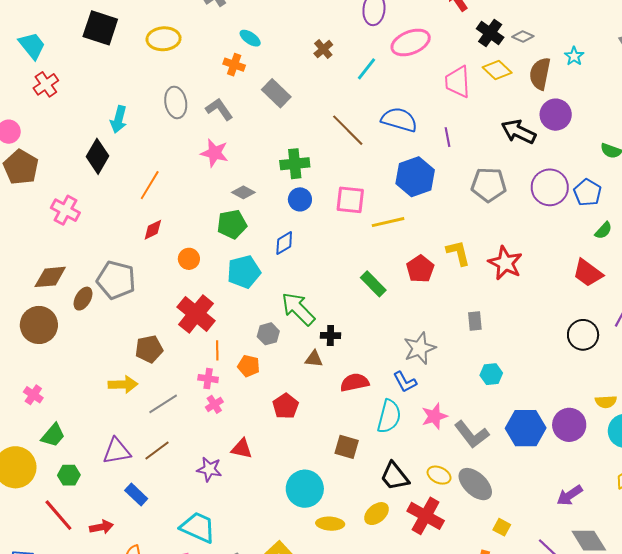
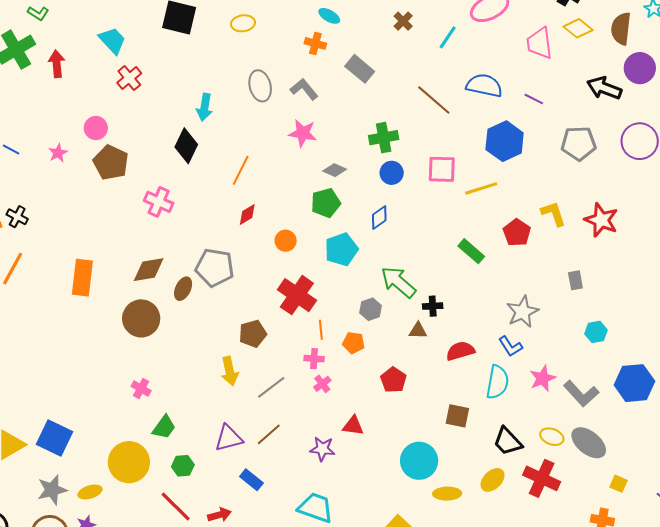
yellow ellipse: (164, 39) -> (243, 23), size x0.7
purple line: (448, 137) -> (534, 99), turned -48
yellow arrow: (123, 384) -> (230, 371), turned 84

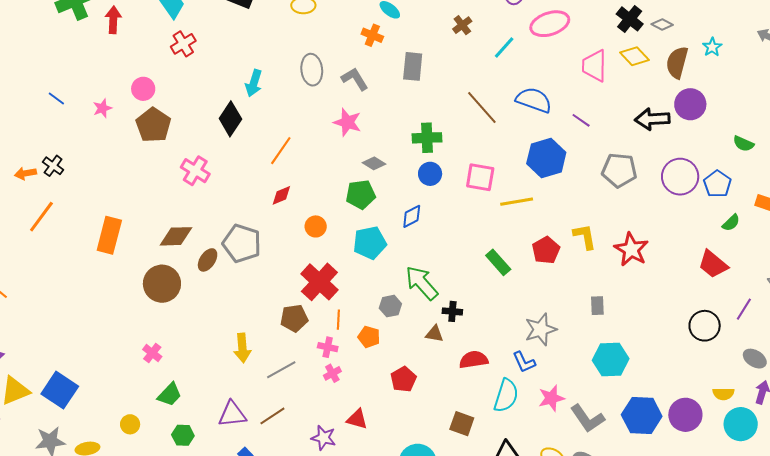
gray rectangle: (360, 69) -> (413, 66), turned 48
black arrow: (604, 88) -> (652, 119), turned -32
cyan hexagon: (596, 332) -> (611, 360), size x1.6
brown pentagon: (253, 334) -> (294, 318), moved
yellow circle: (129, 462) -> (130, 424), size x0.5

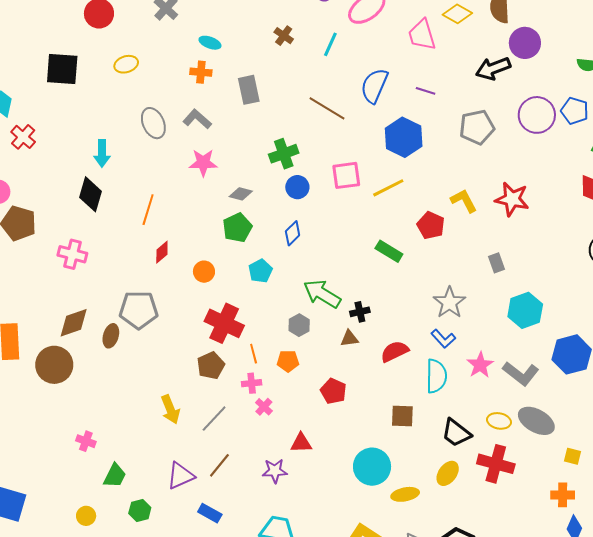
blue semicircle: (534, 100) -> (374, 86), turned -69
cyan pentagon: (370, 243) -> (260, 271), size x0.7
brown circle: (162, 284) -> (54, 365), moved

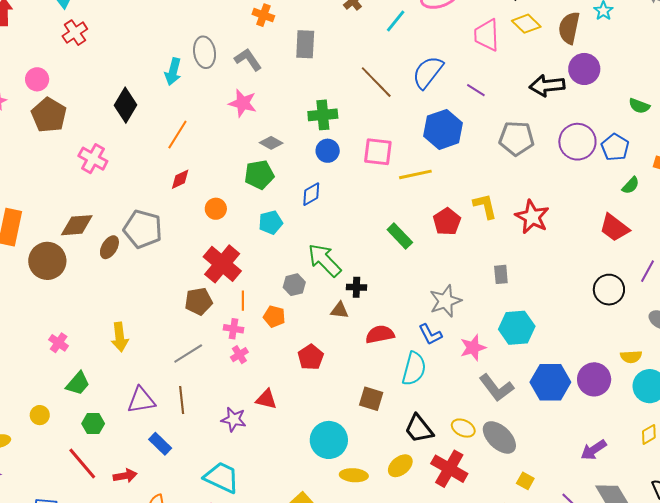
cyan arrow: (102, 153) -> (173, 72), moved
pink star: (480, 365) -> (473, 348), moved
yellow arrow: (170, 409) -> (120, 337), moved
brown line: (219, 465) -> (182, 400), turned -60

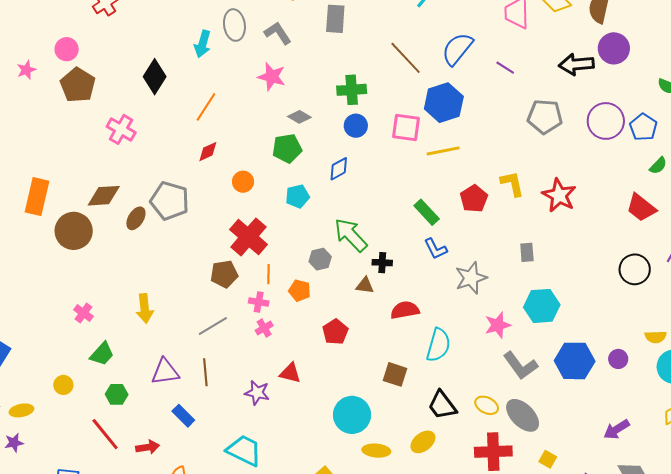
blue hexagon: (443, 129) -> (444, 103), moved
blue L-shape: (430, 334) -> (436, 249), moved
purple circle: (594, 379) -> (618, 359), size x0.6
red cross: (449, 469) -> (493, 452), moved, turned -33

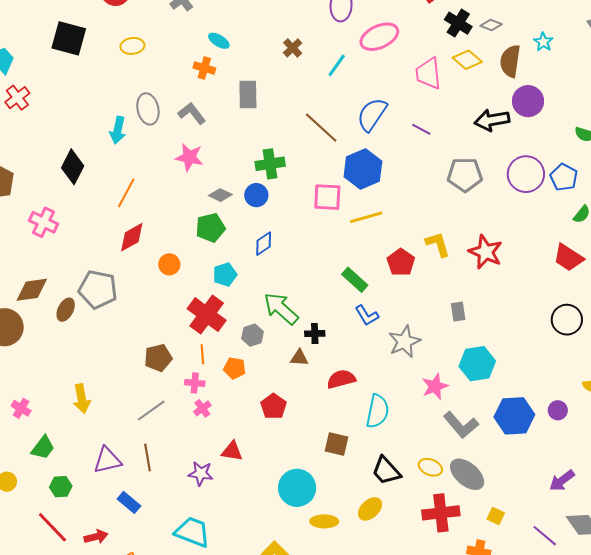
blue circle: (356, 126) -> (256, 195), moved
red diamond: (208, 152) -> (132, 237), size x1.4
red cross: (248, 237) -> (207, 315), moved

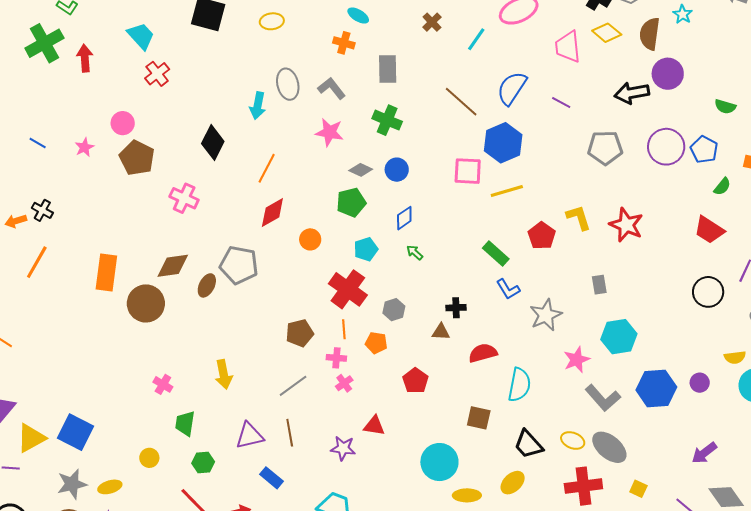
green cross: (270, 164) -> (387, 120), moved, turned 32
green arrow: (281, 309) -> (415, 253), moved, size x0.5
green trapezoid: (43, 448) -> (185, 424), turned 152

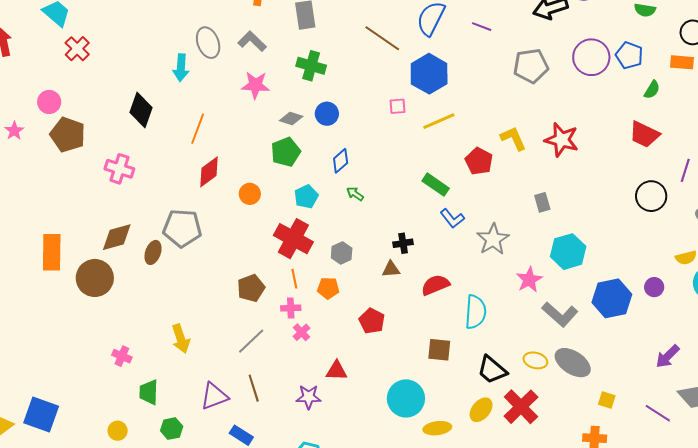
pink square: (468, 171) -> (398, 106), size x0.6
red cross: (583, 486) -> (521, 407), moved, turned -30

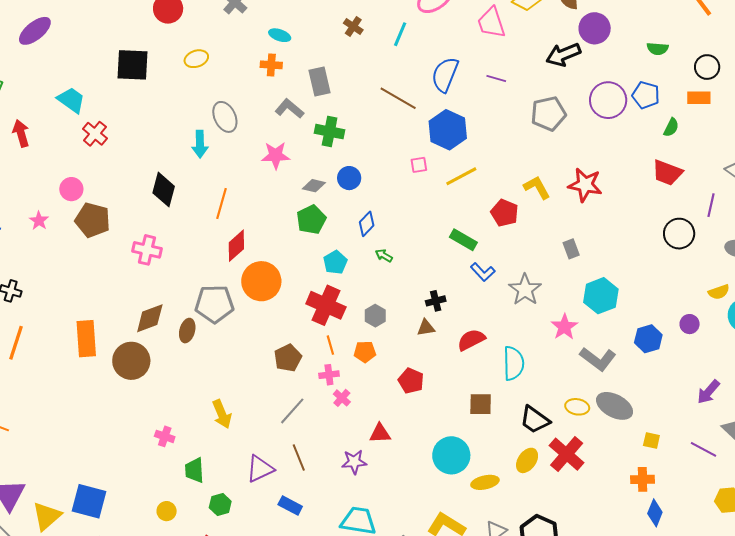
gray L-shape: (252, 41) -> (289, 109), moved
orange circle: (250, 194) -> (261, 281), moved, size x1.8
blue hexagon: (612, 298) -> (648, 339), size x0.7

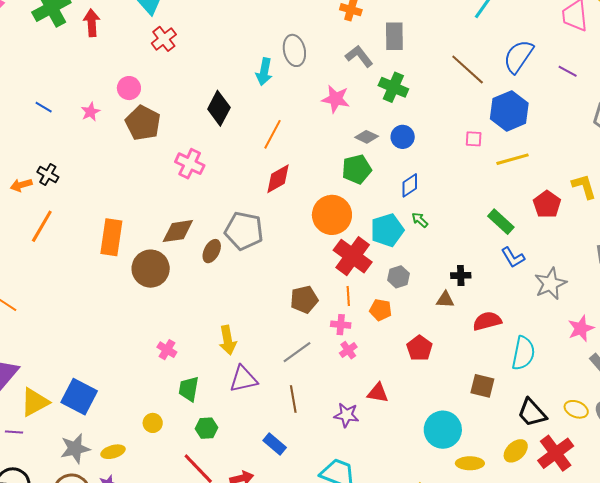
cyan pentagon: (335, 262) -> (387, 230), moved, size x1.4
orange circle: (261, 281) -> (332, 215), moved
purple triangle: (260, 469) -> (243, 379), moved

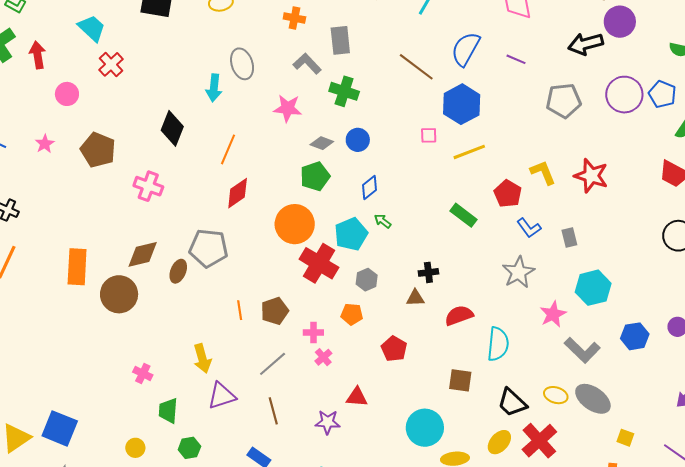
pink circle: (129, 88) -> (67, 94), moved
blue L-shape: (513, 257) -> (529, 228), moved
orange line: (348, 296) -> (240, 310), moved

